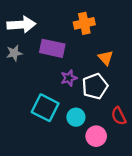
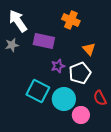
orange cross: (84, 23) -> (71, 20), turned 36
white arrow: (21, 25) -> (18, 21), turned -120
cyan circle: (76, 117) -> (64, 99), size x1.5

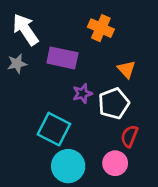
red semicircle: (100, 98) -> (129, 136), moved, turned 49
cyan circle: (64, 99) -> (68, 166), moved

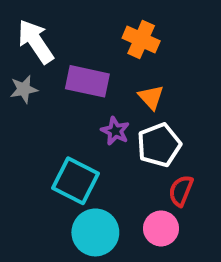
orange triangle: (127, 69) -> (151, 97), moved
purple star: (82, 94) -> (115, 131), turned -30

